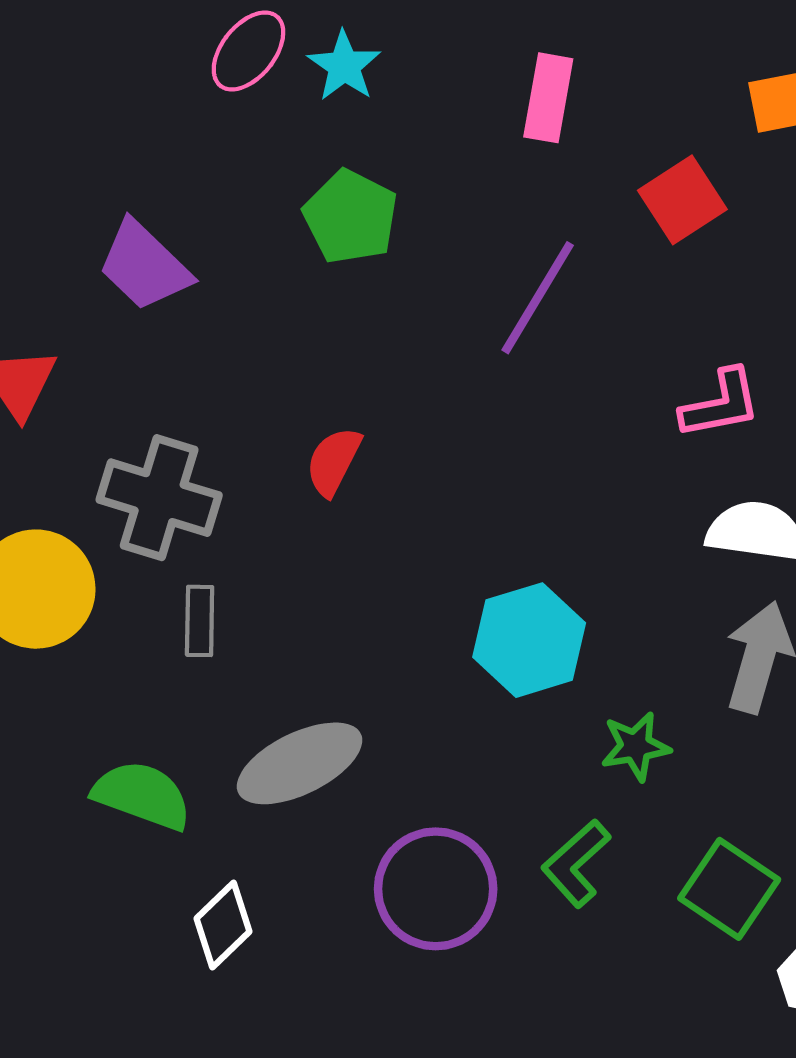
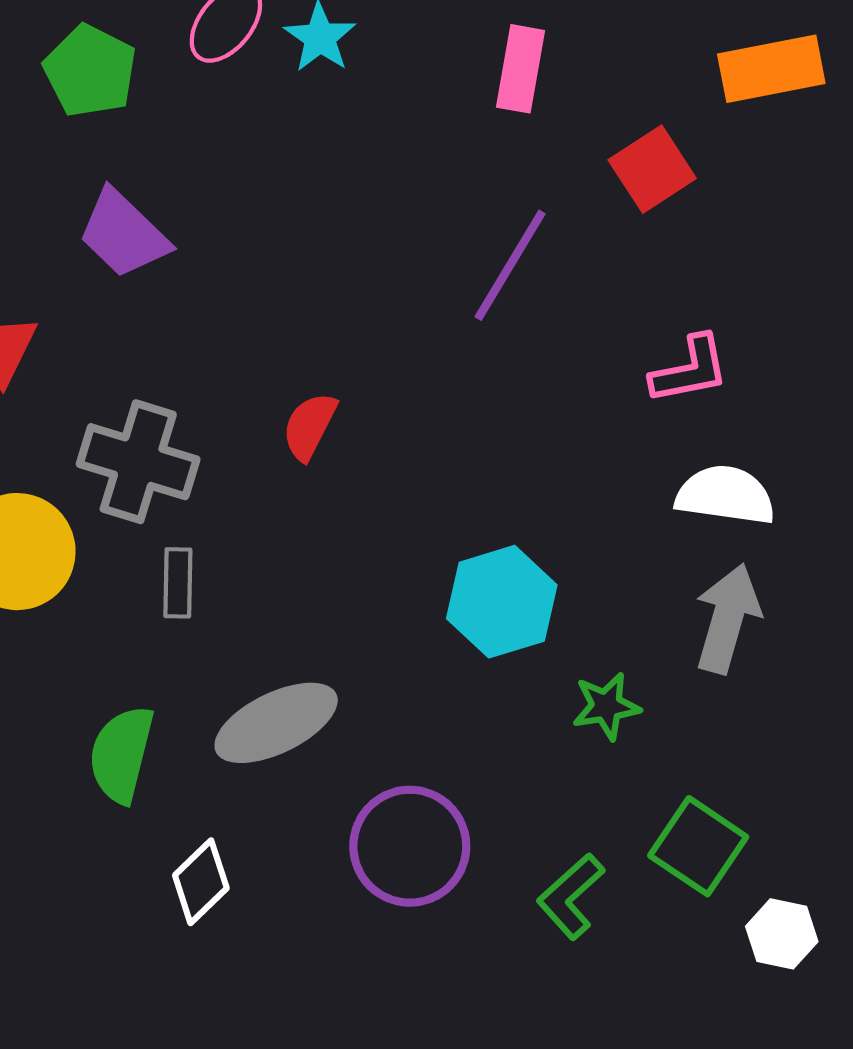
green pentagon: (351, 217) -> (90, 71), moved
green semicircle: (142, 795) -> (121, 754), turned -96
green L-shape: (576, 863) -> (571, 896), moved

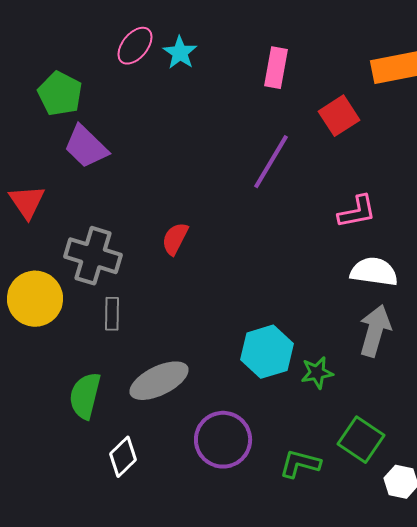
green pentagon: (90, 71) -> (60, 94), moved
cyan hexagon: (502, 602) -> (267, 352), moved
green L-shape: (571, 896) -> (300, 464), turned 57

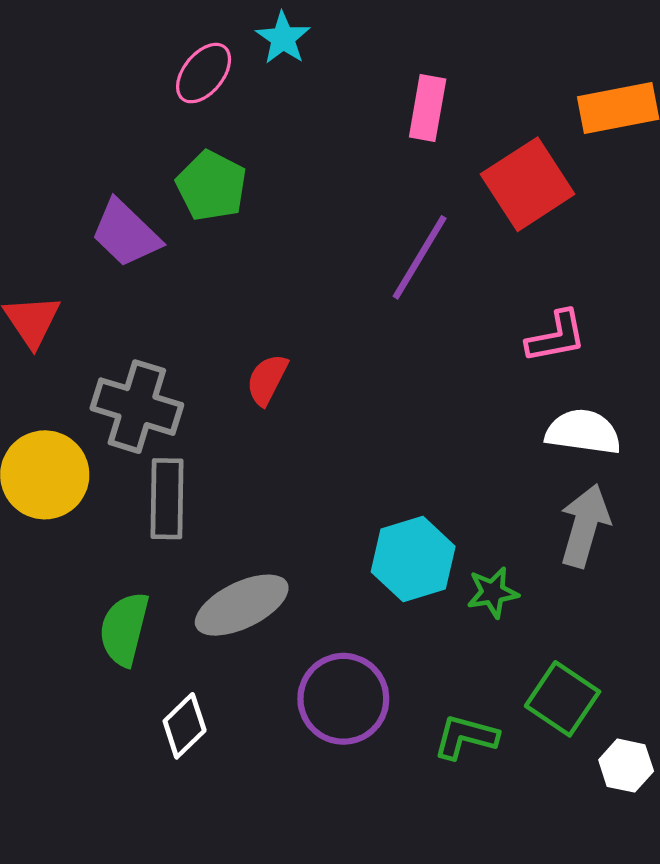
cyan star: (180, 53) -> (283, 38), moved
green pentagon: (60, 94) -> (212, 186), moved
red square: (339, 116) -> (528, 184), size x1.4
gray rectangle: (112, 314) -> (167, 499), size x1.5

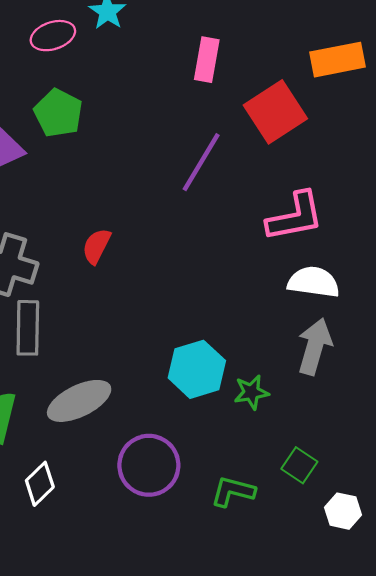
pink ellipse: (204, 73) -> (53, 36), turned 33
pink L-shape: (556, 337) -> (295, 217), size x1.4
green square: (563, 699) -> (299, 465), size x0.7

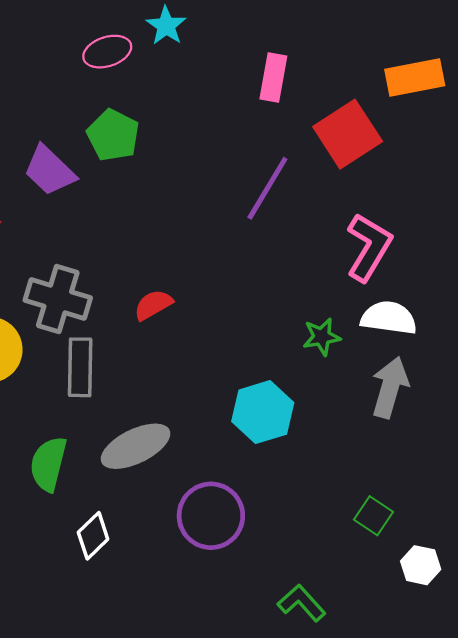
pink L-shape: (295, 217) -> (369, 247), turned -48
red semicircle: (97, 246) -> (153, 305), moved, turned 33
green star: (251, 392) -> (322, 337), moved
green L-shape: (233, 491) -> (302, 603), moved, turned 33

